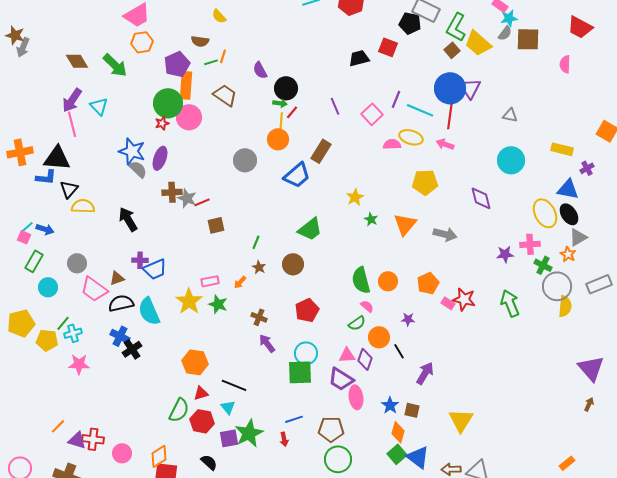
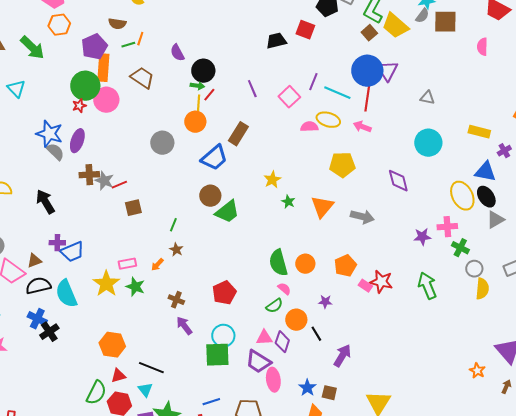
orange star: (568, 254) -> (477, 371), moved
brown circle: (293, 264) -> (210, 196), moved
gray circle: (557, 286) -> (474, 269), size x0.6

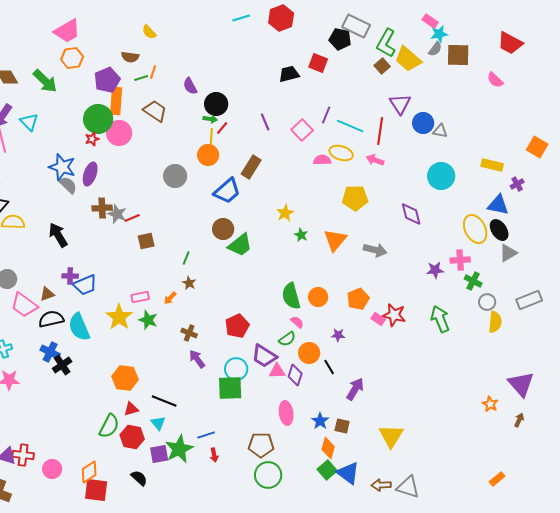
pink semicircle: (482, 47) -> (495, 80), turned -48
blue circle: (367, 71) -> (423, 123), moved, size x0.7
purple trapezoid: (258, 362) -> (264, 356), moved
blue line: (211, 402) -> (206, 435), moved

